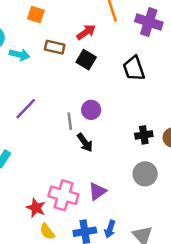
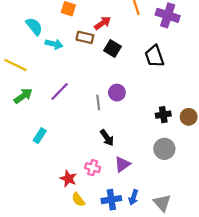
red arrow: (86, 32) -> (103, 23), moved
black arrow: (85, 143) -> (107, 138), moved
pink cross: (63, 195) -> (93, 168), size x0.6

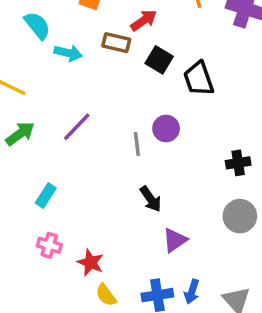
black trapezoid: (154, 56) -> (199, 79), moved
pink cross: (93, 168) -> (49, 245), moved

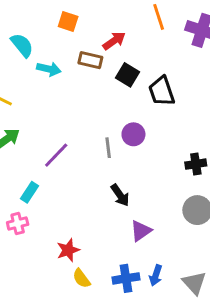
purple line: (77, 127) -> (56, 155), moved
pink cross: (49, 245) -> (18, 223), moved, turned -30
red star: (90, 262) -> (68, 250), turned 30

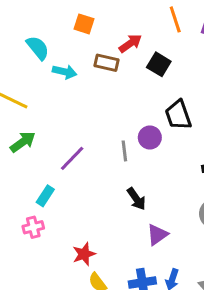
black square: (128, 75) -> (159, 64), moved
black trapezoid: (162, 91) -> (178, 115), moved

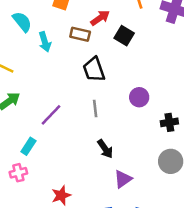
cyan arrow: (65, 72) -> (45, 42), turned 60
black trapezoid: (178, 115) -> (94, 70), moved
purple circle: (150, 137) -> (139, 97), moved

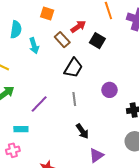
cyan semicircle: (22, 22) -> (16, 30), turned 48
brown rectangle: (80, 34) -> (62, 40), turned 35
black trapezoid: (94, 70) -> (73, 68), turned -130
cyan rectangle: (28, 146) -> (21, 129), turned 56

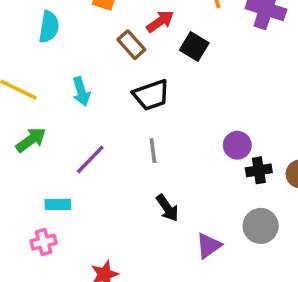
cyan arrow: (34, 46) -> (81, 91), moved
black trapezoid: (73, 68) -> (151, 95), turned 40
purple circle: (110, 90) -> (237, 145), moved
purple triangle: (96, 155) -> (209, 246), moved

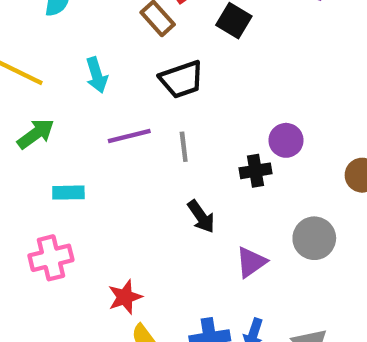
purple line: (90, 160) -> (129, 136), moved, turned 32
black cross: (259, 170) -> (256, 171), moved
cyan rectangle: (58, 204) -> (68, 193), moved
pink cross: (44, 242) -> (51, 258), size x1.4

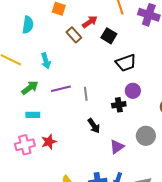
black trapezoid: (182, 79) -> (126, 63), moved
green arrow: (36, 134) -> (30, 88), moved
red star: (125, 297) -> (49, 142), moved

